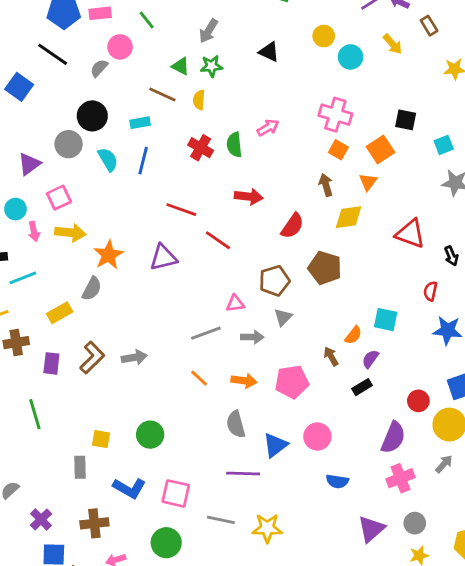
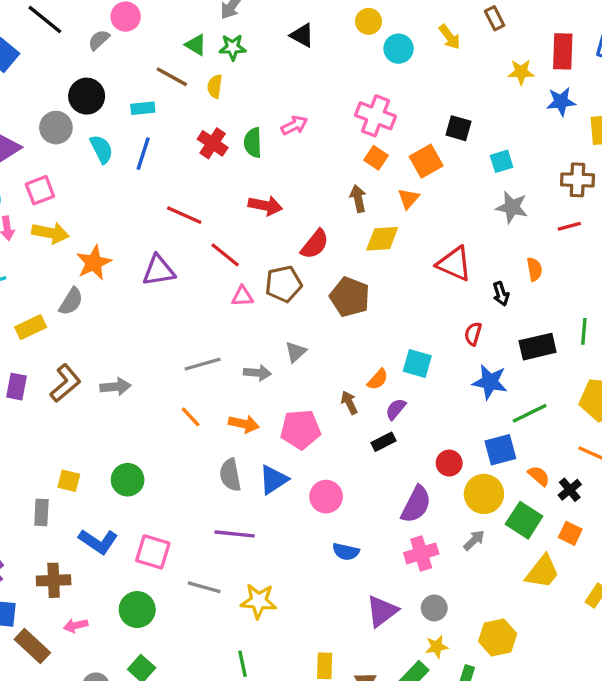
brown pentagon: (274, 281) -> (284, 284), moved
pink triangle: (235, 303) -> (242, 296), moved
blue triangle: (275, 445) -> (274, 480), moved

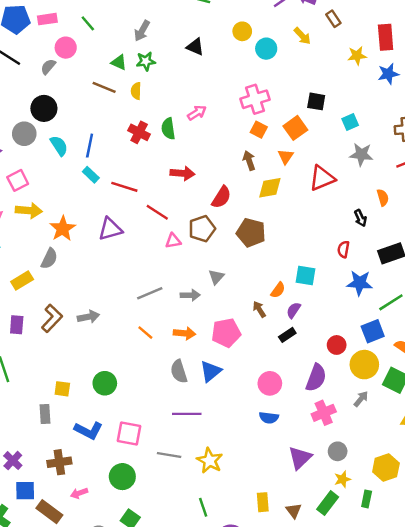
cyan rectangle: (143, 108) -> (91, 175), moved, turned 56
pink cross: (376, 116) -> (255, 99), turned -32
red triangle: (454, 264) -> (322, 178), moved, turned -40
pink circle: (326, 497) -> (270, 383), moved
yellow star: (259, 601) -> (210, 461), turned 30

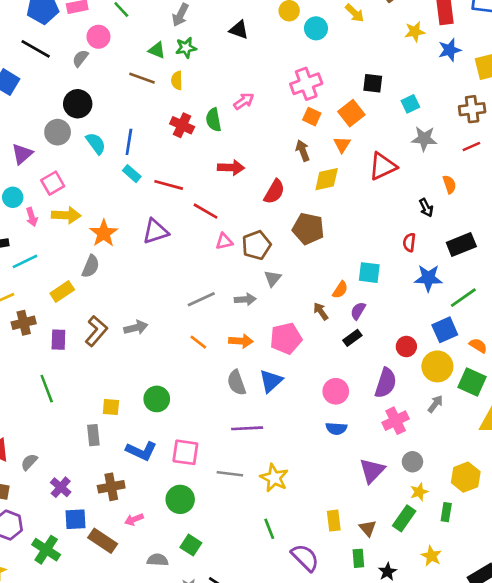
brown pentagon: (202, 229) -> (256, 245), moved

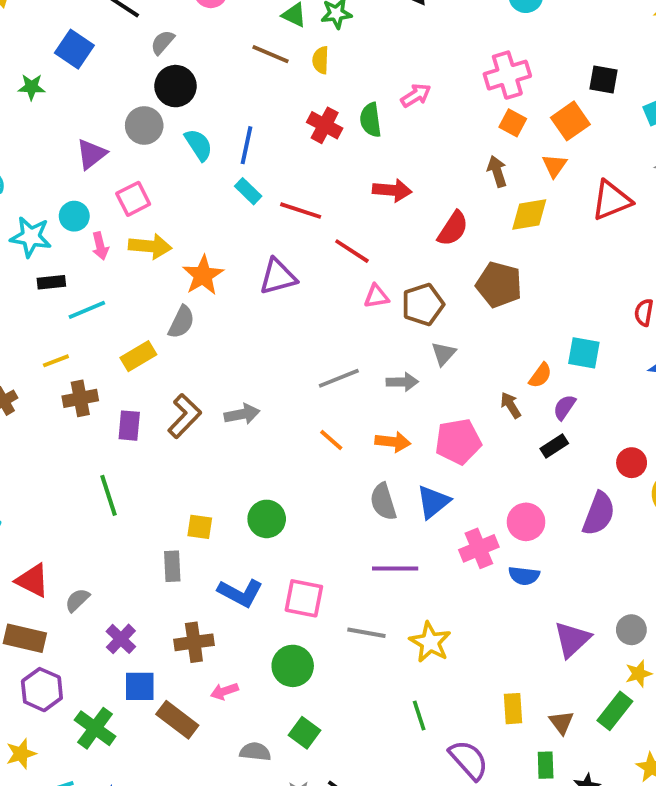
gray semicircle: (80, 58) -> (163, 42), moved
pink cross: (396, 421) -> (479, 548), moved

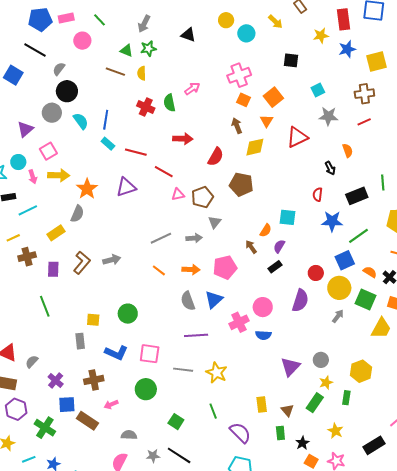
black square: (604, 80) -> (291, 60), moved
green square: (304, 733) -> (176, 422), moved

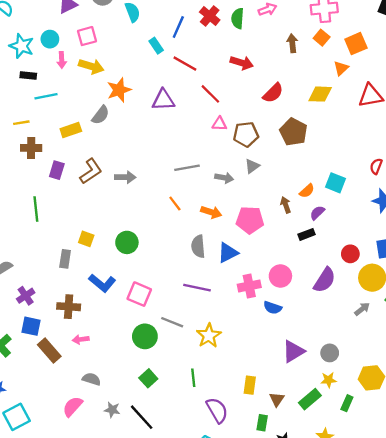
blue line: (106, 120) -> (178, 27), moved
brown arrow: (237, 126) -> (292, 43), moved
green circle: (146, 389) -> (145, 336), moved

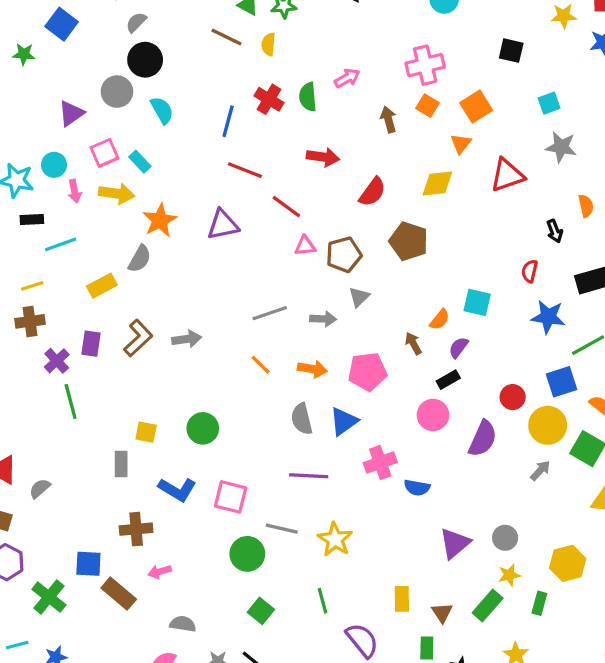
cyan rectangle: (156, 46) -> (140, 162), moved
brown cross: (31, 148) -> (30, 321), moved
pink circle: (280, 276) -> (433, 415), moved
purple cross: (26, 296) -> (57, 361), moved

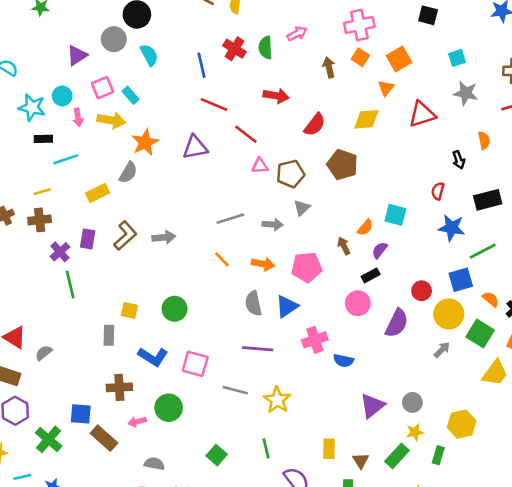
blue line: (228, 121) -> (202, 65), turned -30
green circle: (247, 554) -> (169, 408), moved

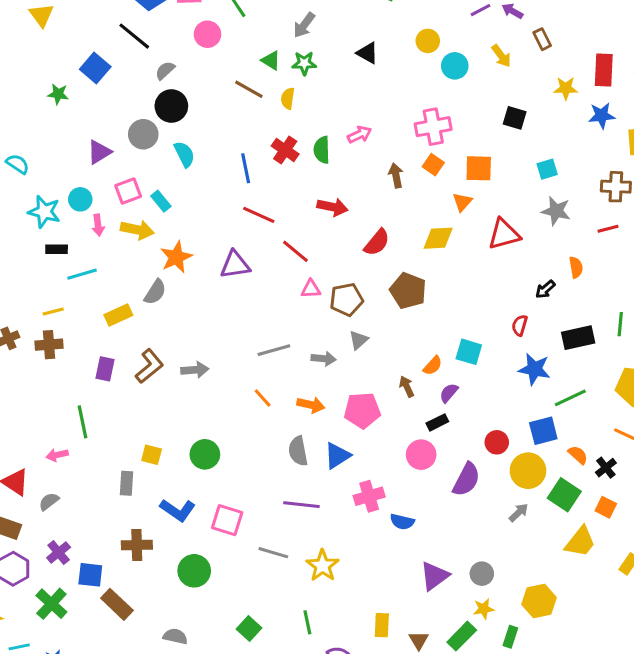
orange square: (399, 59) -> (479, 168), turned 30
black arrow: (459, 160) -> (545, 289), turned 66
purple cross: (60, 252) -> (59, 553), moved
pink arrow: (137, 422) -> (57, 455), moved

